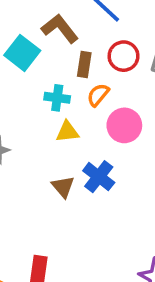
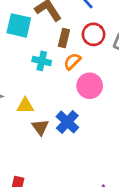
cyan square: (22, 53) -> (19, 25), turned -30
yellow triangle: (67, 132) -> (25, 106), moved

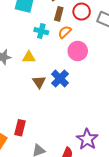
yellow triangle: (25, 106) -> (29, 57), moved

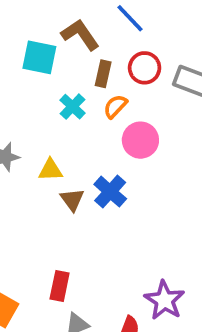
cyan cross: (41, 31) -> (72, 107), turned 32
yellow triangle: (29, 57) -> (51, 170), moved
red rectangle: (20, 128) -> (60, 286), moved

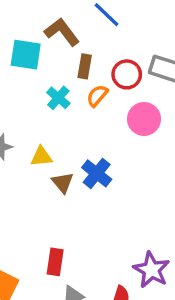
red circle: (145, 68) -> (127, 74), moved
pink circle: (140, 140) -> (144, 119), moved

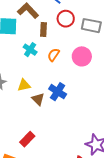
red circle: (127, 74) -> (66, 19), moved
orange semicircle: (97, 96) -> (54, 55), moved
red rectangle: (55, 262) -> (27, 139), moved, turned 42

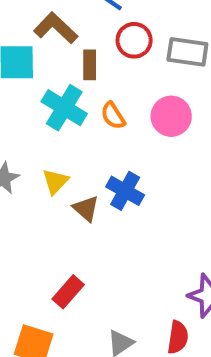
cyan cross: (30, 50) -> (64, 108), size x1.5
orange semicircle: (54, 55) -> (113, 116), turned -64
yellow triangle: (24, 85) -> (55, 181), turned -32

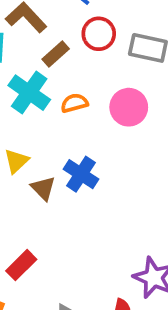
brown rectangle: (90, 65) -> (56, 54), turned 44
orange semicircle: (113, 116) -> (74, 103), turned 104

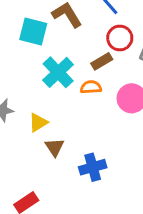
brown rectangle: (56, 54) -> (102, 61), moved
blue cross: (81, 174) -> (93, 167), moved, turned 30

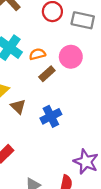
brown rectangle: (102, 61) -> (47, 74), moved

